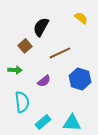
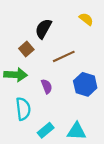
green arrow: (15, 70) -> (16, 75), size x1.5
purple semicircle: (44, 81) -> (47, 86), turned -72

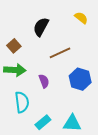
brown square: (26, 49) -> (14, 46), moved

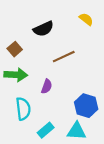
black semicircle: (41, 27) -> (43, 29), turned -144
blue hexagon: (80, 79) -> (86, 106), moved
purple semicircle: (44, 81) -> (47, 86), turned 40

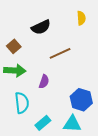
yellow semicircle: (86, 19) -> (81, 18), turned 48

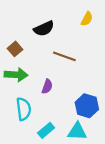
yellow semicircle: (81, 18) -> (87, 19), turned 32
brown line: (60, 53) -> (64, 56), turned 45

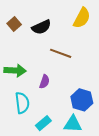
yellow semicircle: (87, 19) -> (82, 18), size x1.5
brown square: (15, 49) -> (14, 24), moved

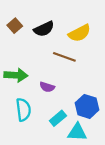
yellow semicircle: (82, 18) -> (79, 33), moved, turned 35
purple semicircle: (44, 82) -> (47, 87), turned 88
cyan rectangle: (43, 123) -> (58, 118), moved

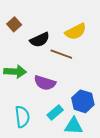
black semicircle: (44, 29) -> (40, 40), moved
purple semicircle: (47, 87) -> (45, 83), size x1.5
cyan semicircle: (23, 110) -> (22, 117), moved

